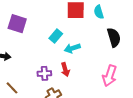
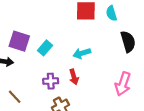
purple square: (17, 24) -> (19, 41), moved
cyan rectangle: (56, 36) -> (45, 48), moved

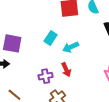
cyan rectangle: (45, 48) -> (51, 38), moved

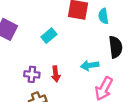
cyan arrow: (71, 47) -> (90, 65), moved

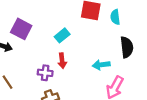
red arrow: (56, 74) -> (62, 61), moved

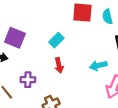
purple cross: (45, 73) -> (28, 80), moved

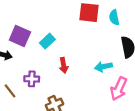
cyan rectangle: (56, 40) -> (47, 41), moved

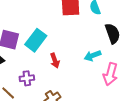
cyan rectangle: (47, 41) -> (36, 40), size x1.5

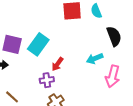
red arrow: (55, 61) -> (57, 64), turned 56
purple cross: (27, 78) -> (47, 80), moved

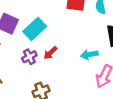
purple cross: (47, 80) -> (29, 57), moved, turned -32

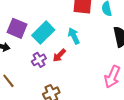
cyan arrow: (89, 55) -> (74, 36), moved, turned 77

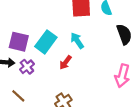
purple cross: (39, 60) -> (27, 67), moved

